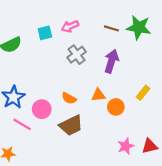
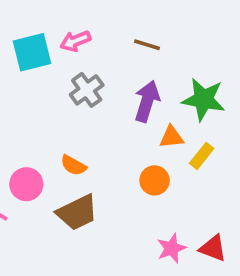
green star: (139, 27) -> (204, 99), moved
cyan square: (45, 33) -> (32, 52), size x1.5
orange triangle: (98, 95) -> (171, 137), moved
red triangle: (150, 146) -> (213, 248), turned 35

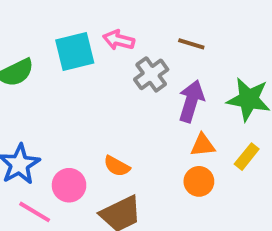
pink arrow: (75, 41) -> (119, 40), turned 36
gray cross: (87, 90) -> (151, 74), moved
orange triangle: (171, 137) -> (203, 145), moved

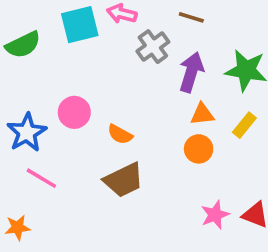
pink circle: (69, 185) -> (74, 112), moved

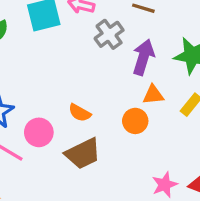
pink circle: (74, 112) -> (39, 132), moved
orange circle: (199, 149) -> (135, 121), moved

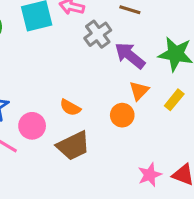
purple arrow: (143, 57) -> (130, 56), turned -68
orange triangle: (153, 95) -> (139, 91), turned -40

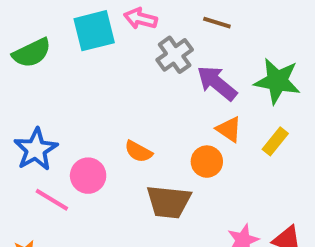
orange triangle: (139, 91) -> (229, 129), turned -40
brown trapezoid: (73, 146) -> (169, 202), moved, turned 32

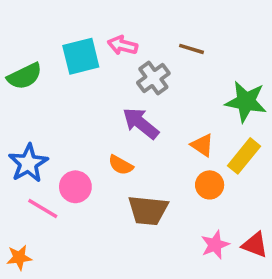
purple arrow: (217, 83) -> (141, 123), moved
yellow rectangle: (275, 141) -> (244, 156), size x1.4
orange circle: (207, 162) -> (210, 185), moved

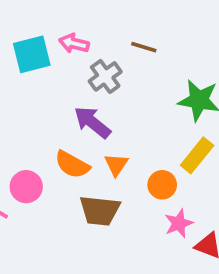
orange triangle: (202, 145) -> (116, 165), moved, turned 30
orange semicircle: (121, 165) -> (72, 165), size x1.4
pink star: (215, 245) -> (179, 223), moved

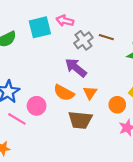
brown line: (144, 47) -> (106, 37), moved

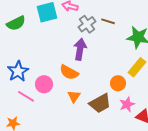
purple arrow: (76, 68) -> (80, 49), turned 60
orange triangle: (90, 93) -> (74, 96), moved
brown trapezoid: (80, 120) -> (100, 103), moved, turned -35

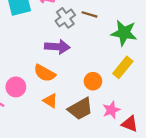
purple arrow: (80, 49) -> (57, 47), turned 85
orange circle: (118, 83) -> (93, 81), moved
orange triangle: (74, 96) -> (50, 101), turned -32

